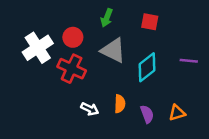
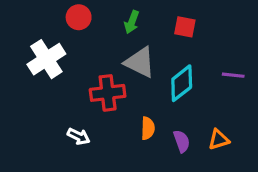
red circle: (73, 37) -> (79, 17), moved
red cross: (72, 69) -> (108, 93), moved, turned -32
white arrow: (90, 109) -> (79, 136), moved

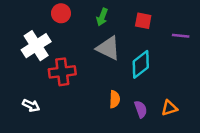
purple line: (233, 75) -> (181, 36), moved
red cross: (108, 93) -> (62, 72), moved
white arrow: (79, 136) -> (31, 105), moved

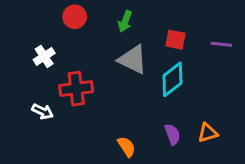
red square: (143, 21) -> (176, 40), moved
white cross: (36, 46) -> (44, 56), size x0.6
orange semicircle: (115, 99) -> (127, 147), moved, turned -35
white arrow: (31, 105) -> (43, 111), moved

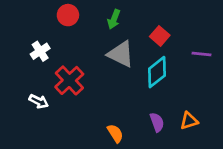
red square: (176, 40) -> (160, 36), turned 30
purple line: (221, 44) -> (202, 54), moved
red cross: (76, 89) -> (69, 80), turned -36

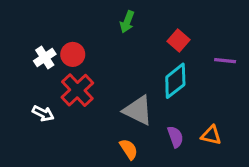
red circle: (68, 15) -> (73, 54), moved
gray triangle: (121, 54) -> (138, 110), moved
orange triangle: (189, 121) -> (211, 135), turned 30

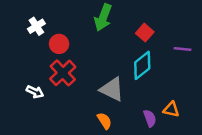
green arrow: (127, 22) -> (103, 17), size x1.5
white cross: (45, 58) -> (36, 26), moved
purple semicircle: (175, 137) -> (150, 118), moved

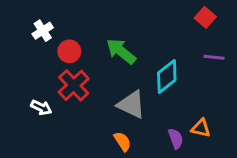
green arrow: (103, 17) -> (121, 51), moved, turned 108
red square: (145, 33) -> (205, 17), moved

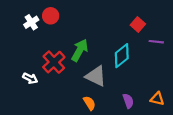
red square: (205, 17) -> (138, 24), moved
red circle: (69, 51) -> (51, 16), moved
green arrow: (121, 51) -> (80, 50), moved, turned 80
orange triangle: (201, 128) -> (157, 99), moved

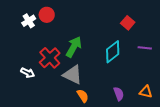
purple line: (156, 42) -> (145, 48), moved
gray triangle: (96, 76) -> (73, 75), moved

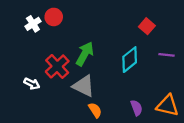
orange triangle: (146, 92) -> (168, 106), size x1.5

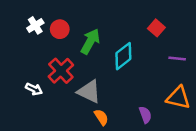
red circle: (54, 17) -> (60, 29), moved
green arrow: (85, 54) -> (90, 41), moved
cyan diamond: (130, 60) -> (123, 56), moved
orange triangle: (168, 106) -> (178, 98), moved

